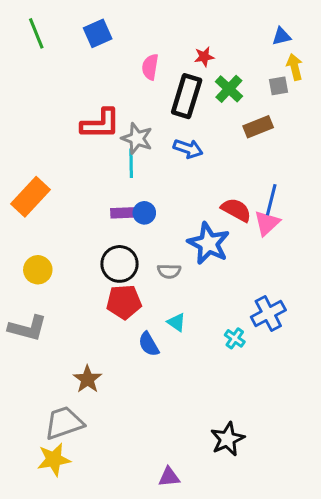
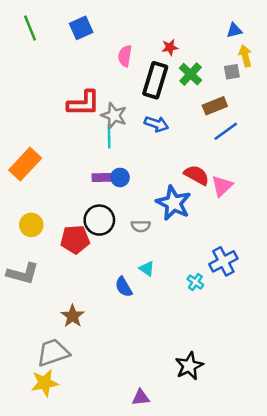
blue line: (271, 200) -> (226, 131), moved, turned 40
red pentagon: (124, 302) -> (75, 239), moved

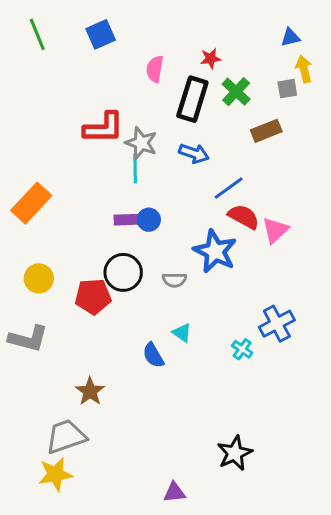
blue line: (226, 131) -> (229, 188), moved

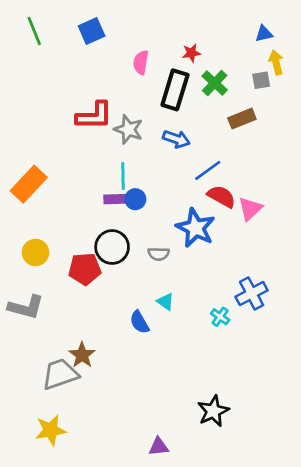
cyan line: (135, 168) -> (123, 176), moved
gray trapezoid: (66, 437) -> (60, 374), moved

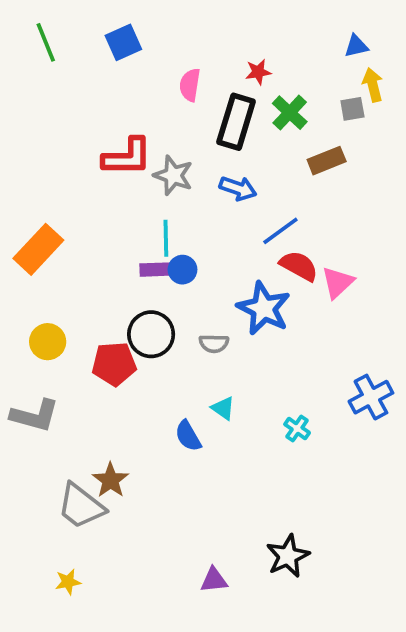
blue cross: (252, 293) -> (371, 397), moved
gray trapezoid: (60, 374) -> (81, 506), turned -123
yellow star: (51, 430) -> (68, 582), size x0.6
purple triangle: (159, 447) -> (214, 580), moved

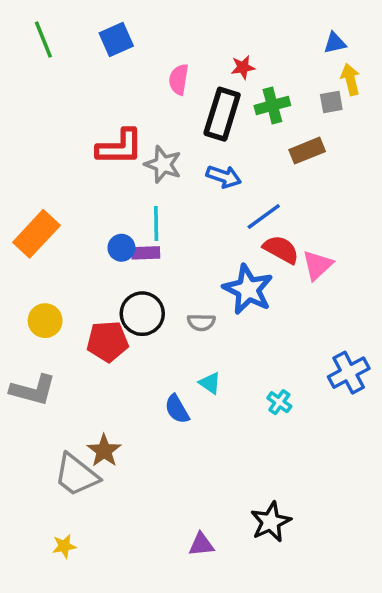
green cross: (290, 113) -> (272, 105), turned 32
blue circle: (182, 270) -> (121, 248), moved

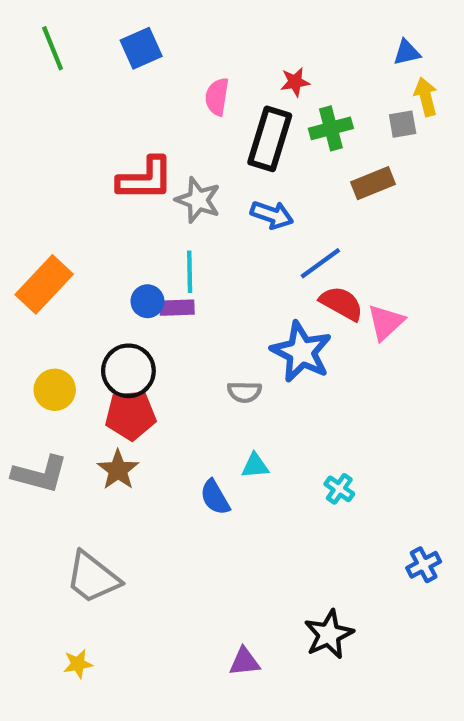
black circle: (142, 314) -> (128, 371), moved
blue cross: (349, 373) -> (424, 565), moved, size x0.7
cyan triangle: (210, 383) -> (255, 466), turned -40
brown star: (104, 451) -> (118, 470), moved

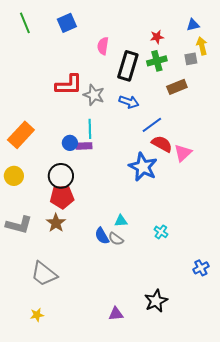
red star: (295, 82) -> (157, 37), moved
yellow circle: (55, 390) -> (14, 176), moved
gray semicircle: (244, 392) -> (116, 239), moved, turned 35

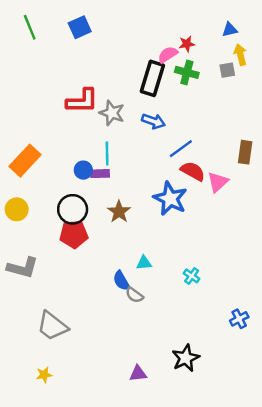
pink semicircle: (103, 46) -> (168, 55), moved, turned 48
green cross: (157, 61) -> (187, 72), turned 30
brown rectangle: (177, 87) -> (245, 152), moved, turned -60
brown star: (56, 223) -> (119, 212), moved
gray semicircle: (116, 239) -> (134, 295), moved

